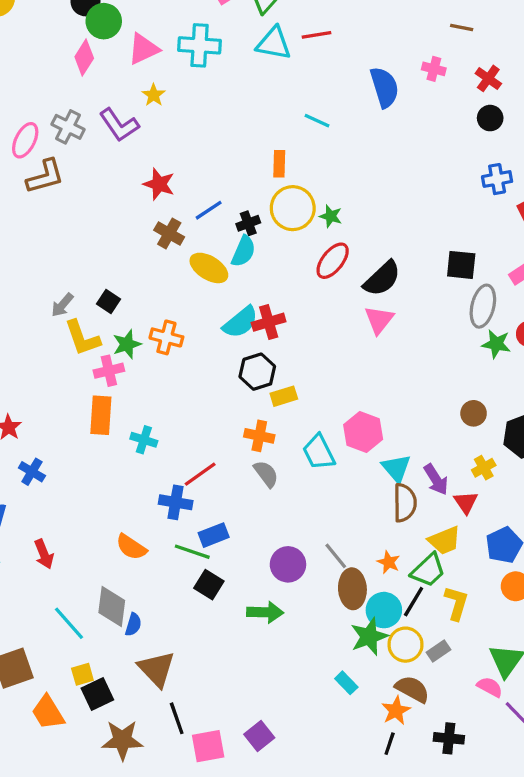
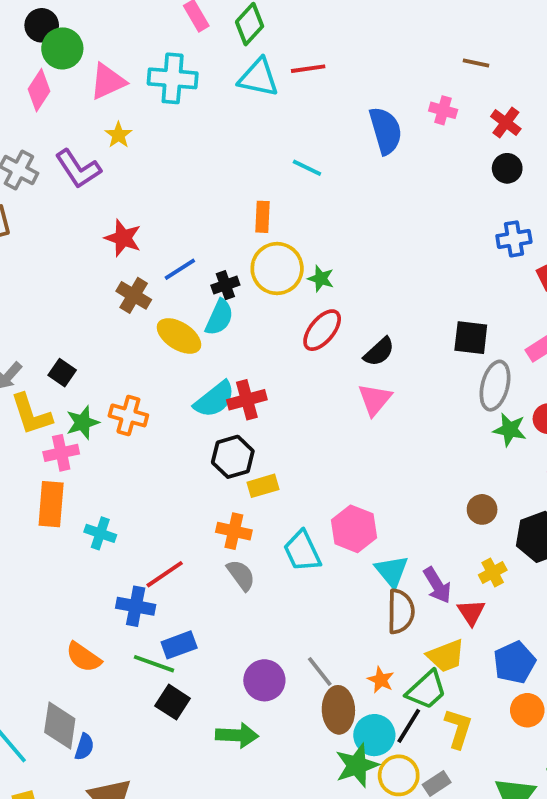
black semicircle: (382, 279) -> (379, 352), size x0.7

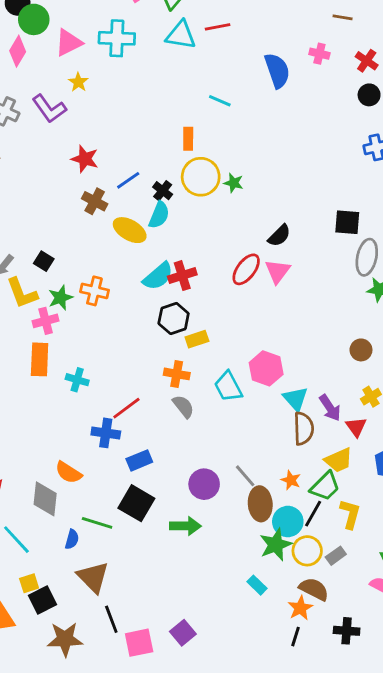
black cross: (225, 285) -> (163, 191), turned -30
red ellipse: (322, 330) -> (246, 269), moved
green line: (154, 664) -> (97, 523), moved
black square: (173, 702) -> (136, 503), size x1.4
gray diamond: (60, 726) -> (45, 499), moved

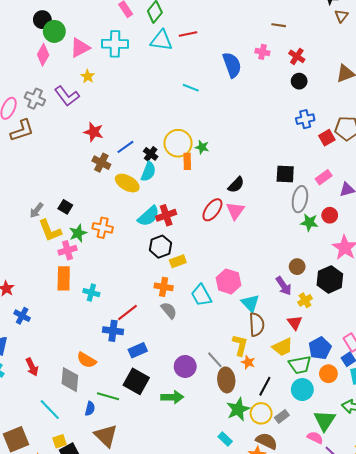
orange rectangle: (188, 139) -> (187, 161), moved
purple arrow: (330, 408) -> (284, 286), moved
green trapezoid: (325, 486) -> (300, 365), moved, turned 35
yellow L-shape: (350, 514) -> (240, 345), moved
cyan circle: (288, 522) -> (302, 390), moved

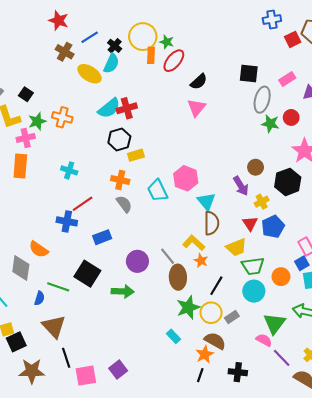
red ellipse: (212, 210) -> (174, 61), moved
cyan cross: (91, 293) -> (69, 170), moved
yellow L-shape: (240, 345) -> (194, 243), turned -65
blue pentagon: (320, 348) -> (273, 227), moved
blue rectangle: (138, 350) -> (102, 237), moved

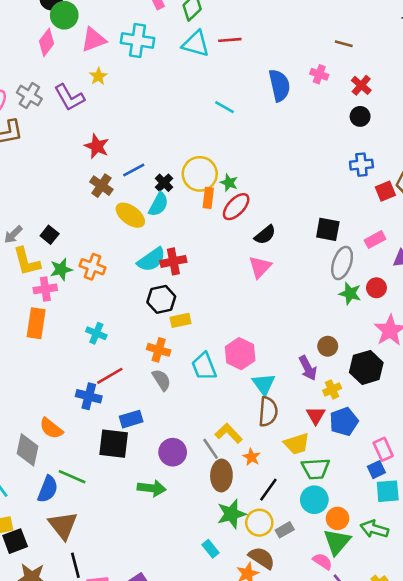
yellow L-shape: (194, 243) -> (229, 433), moved
black square: (87, 274) -> (114, 444), moved, turned -30
orange circle: (281, 277) -> (338, 518), moved
blue semicircle: (39, 298) -> (48, 489), size x1.5

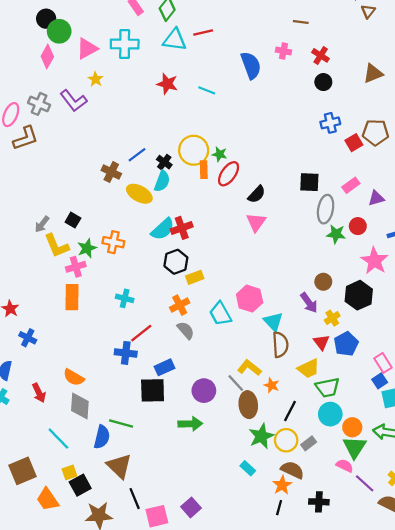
red star: (97, 146) -> (167, 84), moved
orange cross: (159, 350) -> (180, 305), turned -36
orange semicircle: (51, 428) -> (74, 377), moved

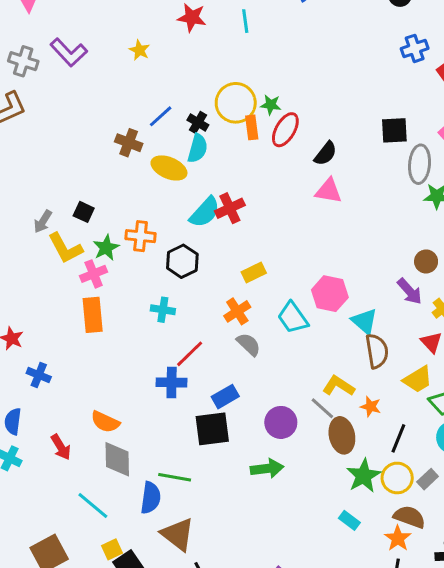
yellow star: (96, 79) -> (139, 50), moved
cyan line: (207, 90) -> (245, 21), turned 66
pink triangle: (256, 222) -> (328, 191), turned -50
black hexagon: (176, 262) -> (182, 261), moved

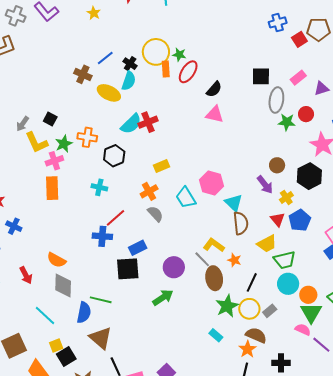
green arrow: (267, 469) -> (163, 297), turned -30

